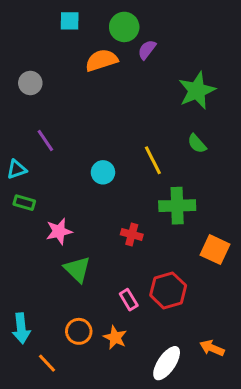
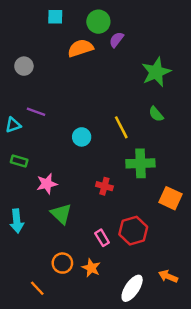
purple line: (45, 141) -> (36, 112), turned -36
cyan triangle: (17, 169) -> (13, 125), moved
cyan arrow: (21, 328) -> (17, 221), moved

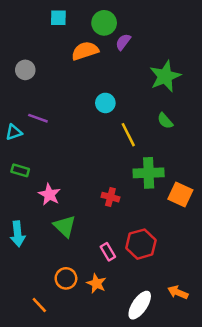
cyan circle: (82, 137) -> (105, 103), moved
pink star: (47, 184) -> (49, 194), turned -30
orange square: (170, 198) -> (180, 194), moved

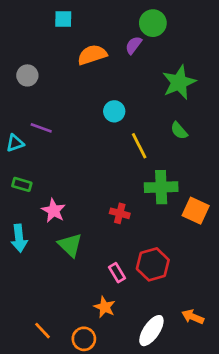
green circle: (104, 23) -> (153, 23), moved
cyan arrow: (18, 234) -> (19, 238), moved
orange circle: (66, 278) -> (84, 339), moved

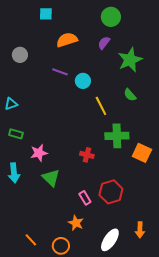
purple semicircle: (134, 45) -> (104, 43), moved
purple line: (41, 128) -> (60, 72), moved
pink star: (54, 211) -> (39, 153), turned 30
orange arrow: (193, 317) -> (140, 230), turned -112

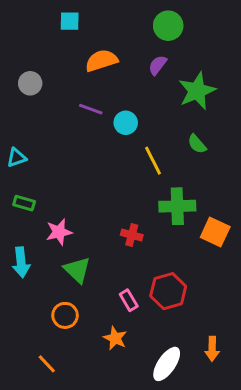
orange circle: (61, 246) -> (65, 315), moved

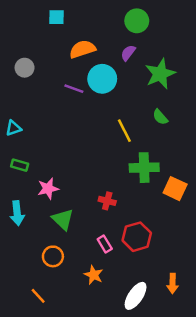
cyan circle: (126, 123) -> (102, 79), moved, size x1.5
red cross: (132, 235) -> (107, 201), moved

